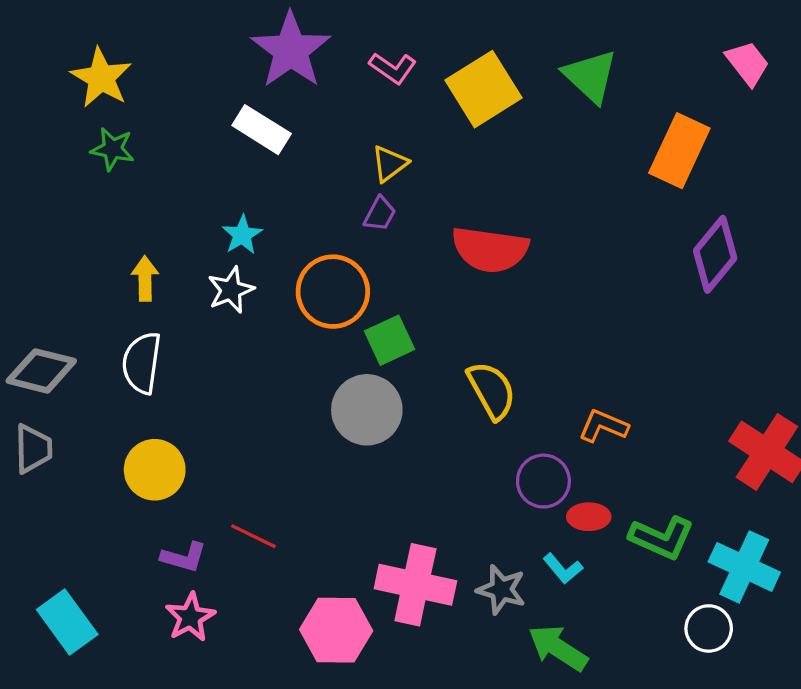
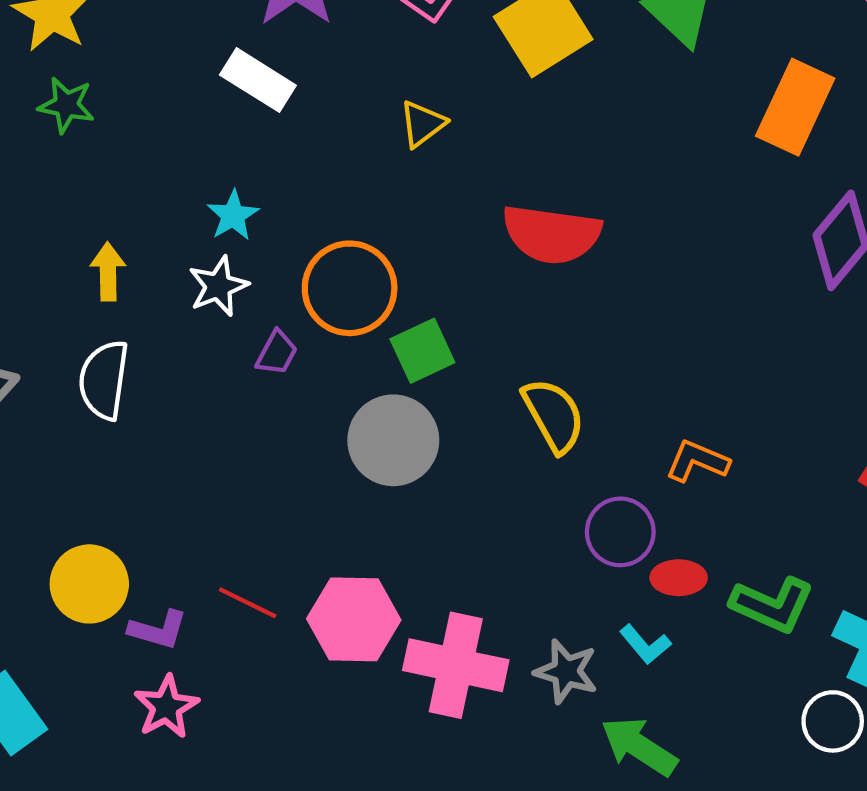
purple trapezoid: (380, 214) -> (277, 353), moved
yellow circle: (155, 470) -> (89, 584), moved
pink hexagon: (336, 630) -> (354, 619), moved

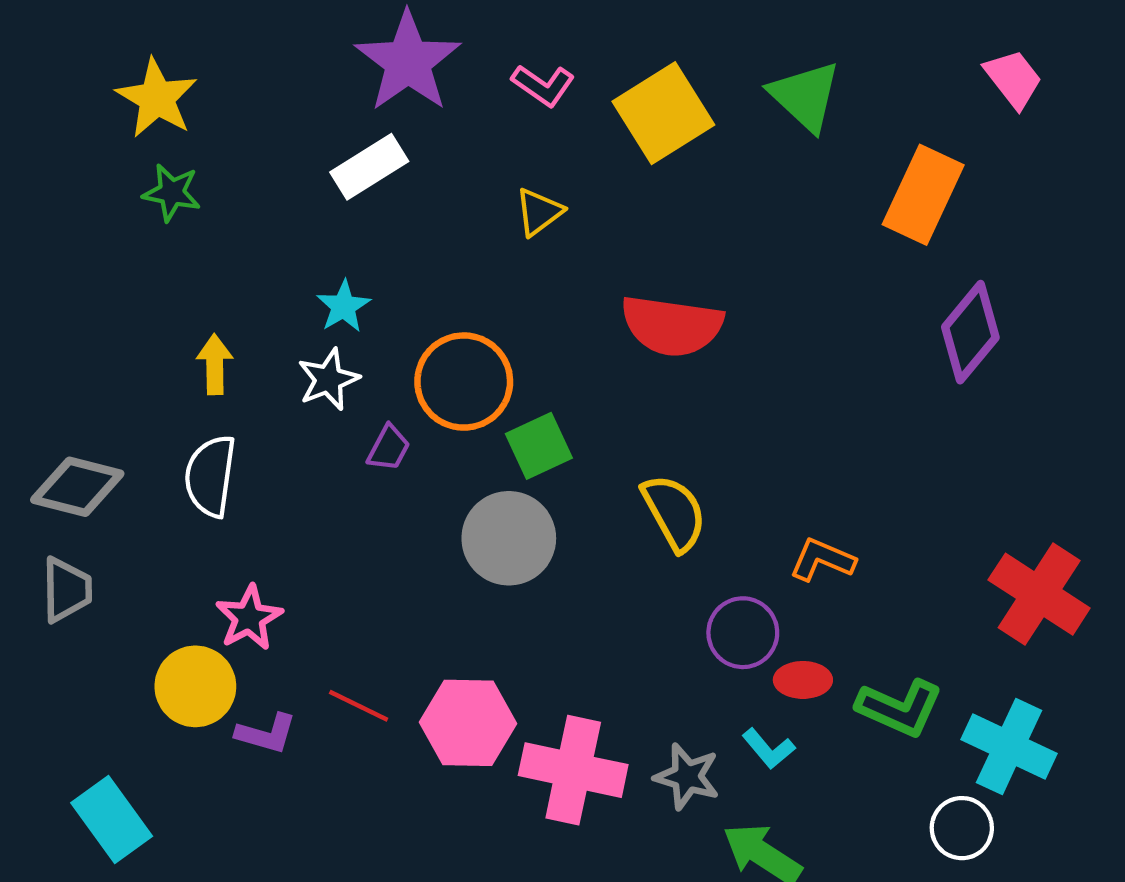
white rectangle: (258, 80) -> (369, 167), turned -64
pink star: (166, 707) -> (249, 618), moved

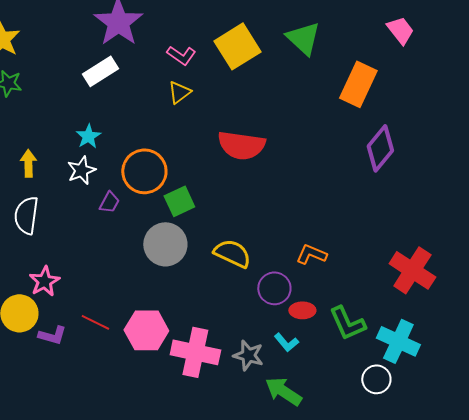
pink L-shape: (543, 85) -> (181, 55), moved
yellow semicircle: (674, 512) -> (232, 253), moved, turned -36
green L-shape: (900, 708) -> (347, 323), turned 42

